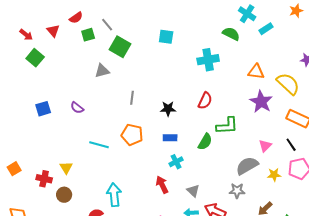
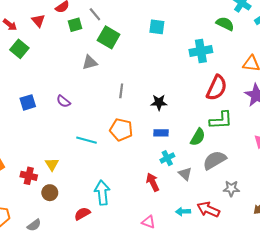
red semicircle: (205, 101) -> (217, 88), moved, size x1.4
gray semicircle: (247, 166) -> (215, 160), moved
gray triangle: (193, 191) -> (185, 174), moved

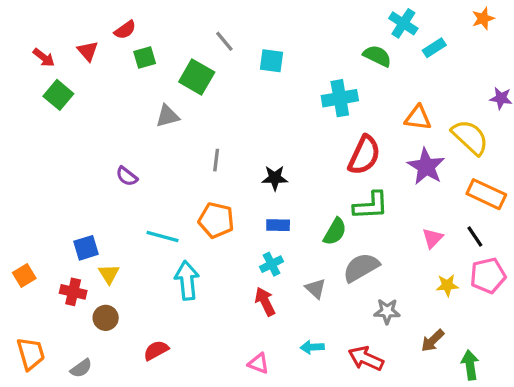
gray line: (95, 14) -> (224, 41), moved
blue square: (28, 102) -> (86, 248), moved
cyan cross: (167, 158) -> (272, 264), moved
cyan arrow: (102, 193) -> (187, 280), moved
red arrow: (208, 209) -> (366, 359), moved

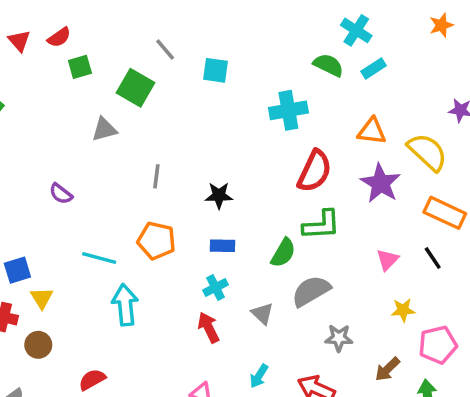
cyan rectangle: (434, 48) -> (374, 69), moved
red triangle: (88, 51) -> (19, 41), moved
pink pentagon: (488, 276) -> (438, 345), moved
cyan arrow: (312, 347) -> (259, 376), turned -55

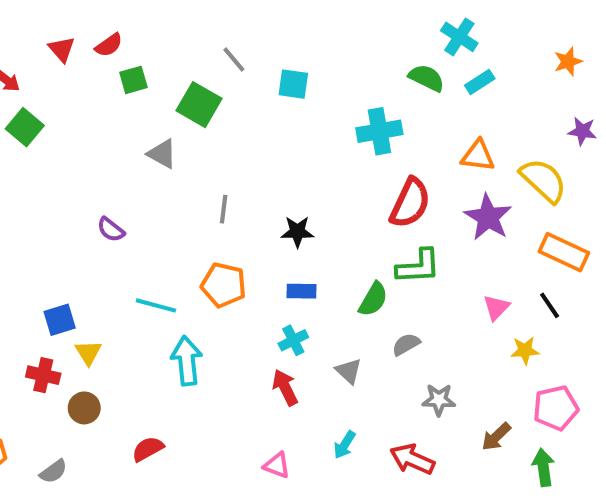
orange star: (441, 25) -> (568, 61), moved
gray triangle: (104, 129) -> (162, 154), turned 44
gray semicircle: (311, 291) -> (406, 344), size x0.6
yellow star: (403, 310) -> (525, 351), moved

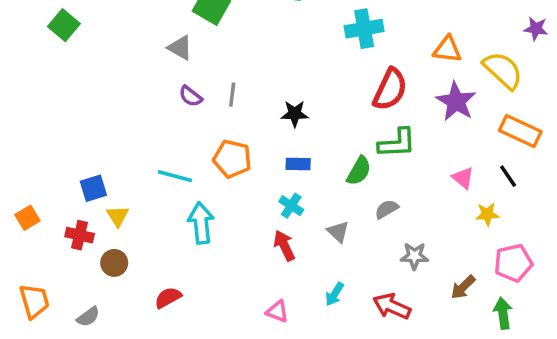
purple semicircle: (111, 230) -> (191, 96), moved
pink triangle: (496, 307) -> (463, 178), turned -35
cyan cross: (293, 340) -> (291, 206), turned -30

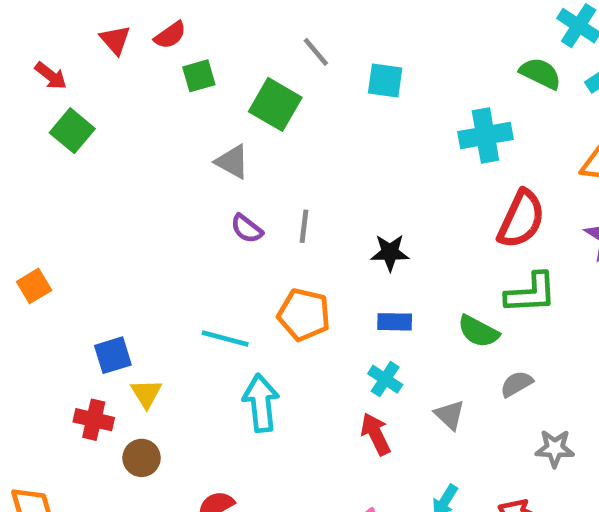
green semicircle: (359, 171) -> (478, 331), turned 88
orange square: (27, 218) -> (34, 286), moved

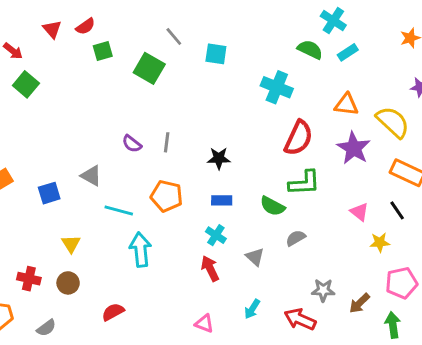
cyan cross: (485, 135) -> (277, 87), turned 32
gray triangle: (232, 162) -> (91, 176), moved
blue square: (113, 355) -> (49, 193), moved
red cross: (94, 420) -> (29, 279), moved
gray star: (555, 448) -> (323, 290), moved

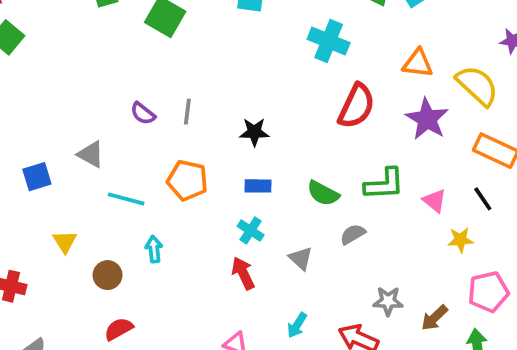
green L-shape: (304, 183) -> (384, 184), moved
cyan arrow: (141, 250) -> (154, 249), size x0.6
brown circle: (68, 283) -> (108, 275), moved

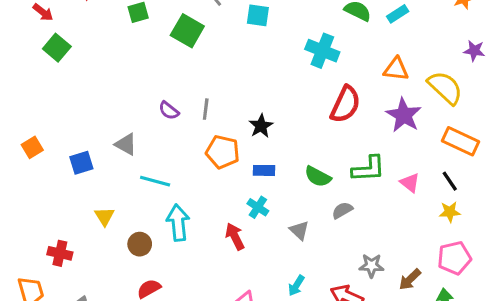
black star: (254, 132) -> (261, 126), turned -30
orange pentagon: (187, 180) -> (223, 152), moved
yellow star: (460, 240) -> (450, 212), moved
cyan arrow: (154, 249) -> (178, 223), size x1.6
red arrow: (243, 273) -> (235, 236), moved

